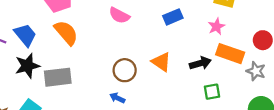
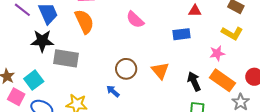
black arrow: (200, 63) -> (194, 81), turned -114

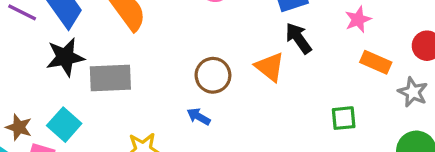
orange rectangle: (222, 80) -> (376, 62), size x0.7
black arrow: (194, 81) -> (298, 38), moved

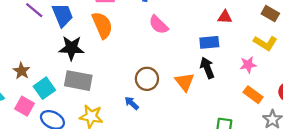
black star: (65, 57) -> (71, 48), moved
gray rectangle: (110, 78) -> (78, 81), moved
brown star: (19, 127) -> (22, 71), moved

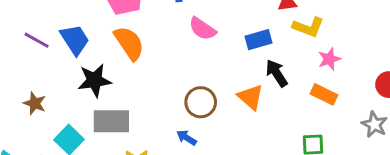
blue rectangle: (209, 42) -> (258, 40), moved
yellow L-shape: (265, 43) -> (308, 27), moved
brown star: (22, 71) -> (35, 103), moved
orange rectangle: (253, 95) -> (324, 94), moved

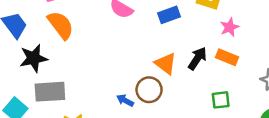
black arrow: (277, 73) -> (197, 58), moved, turned 70
brown circle: (201, 102) -> (149, 90), moved
blue arrow: (187, 138) -> (125, 100), moved

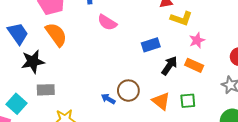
blue rectangle: (169, 15) -> (151, 45), moved
orange triangle: (166, 64) -> (161, 101), moved
gray rectangle: (50, 92) -> (46, 90), size x0.7

